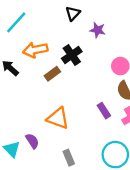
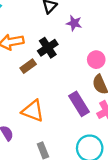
purple rectangle: (104, 111) -> (79, 104), size x1.5

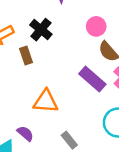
brown rectangle: (28, 66) -> (26, 56), turned -56

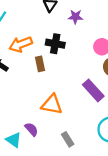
black cross: (41, 30) -> (55, 44), turned -36

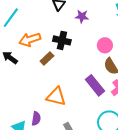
brown rectangle: (40, 64) -> (47, 59), turned 56
purple semicircle: (31, 129) -> (36, 119), turned 48

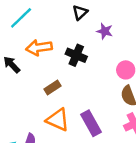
brown rectangle: (47, 59) -> (52, 87), moved
purple rectangle: (95, 85) -> (91, 123), moved

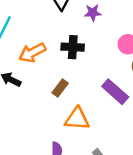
purple rectangle: (91, 123) -> (115, 92), moved

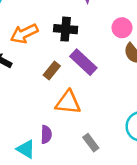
purple rectangle: (115, 92) -> (83, 62), moved

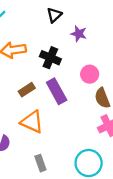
pink circle: (122, 28) -> (90, 74), moved

